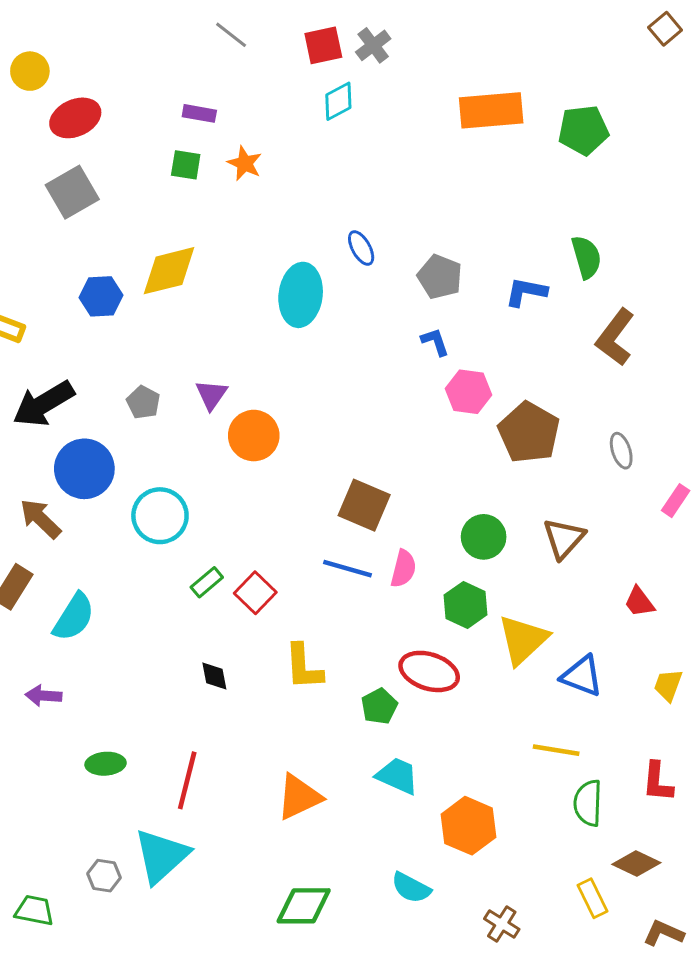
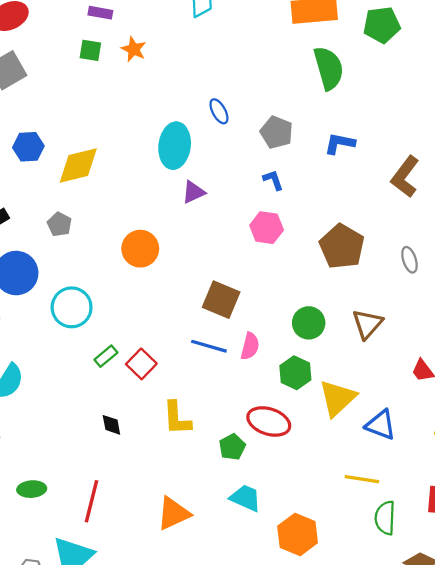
green semicircle: (586, 257) -> (329, 68), moved, size x1.4
yellow diamond: (169, 271) -> (78, 166), moved
pink hexagon: (468, 392) -> (267, 228), moved
purple triangle: (211, 395) -> (193, 192), moved, turned 30

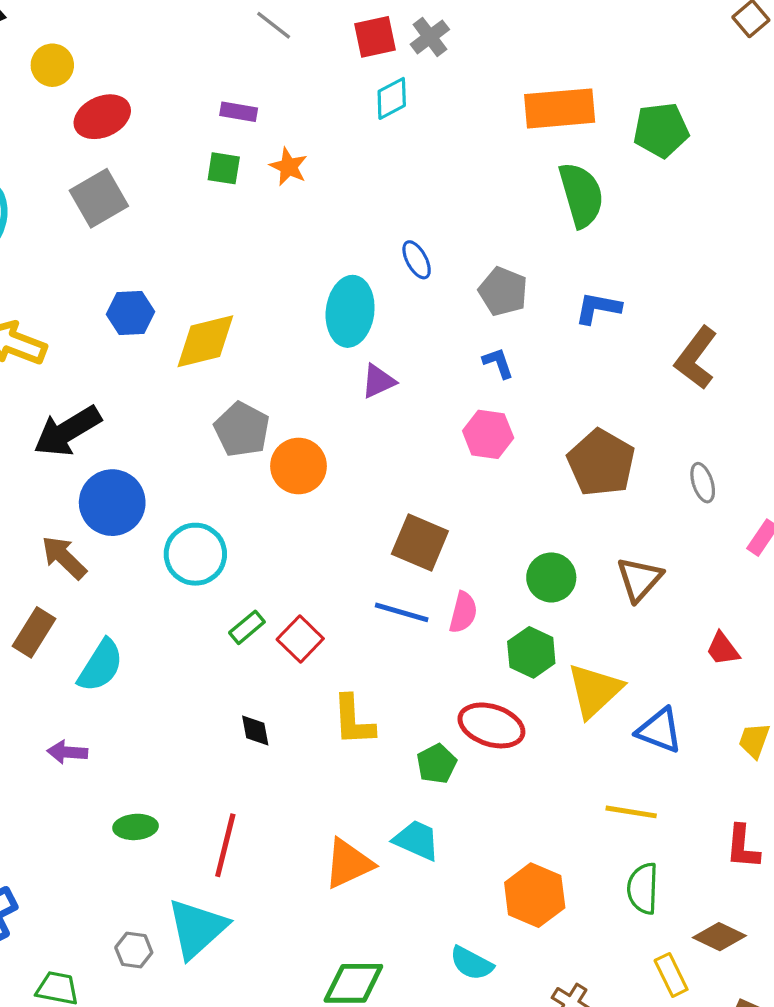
gray pentagon: (59, 224) -> (242, 429), moved, size x1.5
cyan trapezoid: (246, 498) -> (417, 840), moved
green semicircle: (385, 518) -> (643, 888), moved

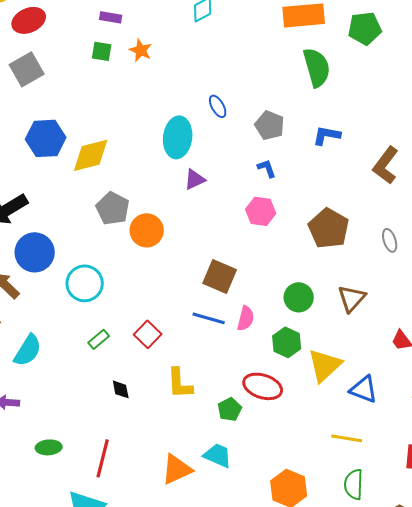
blue hexagon: (131, 313) -> (46, 138), size x1.4
green rectangle: (247, 627) -> (99, 339), moved

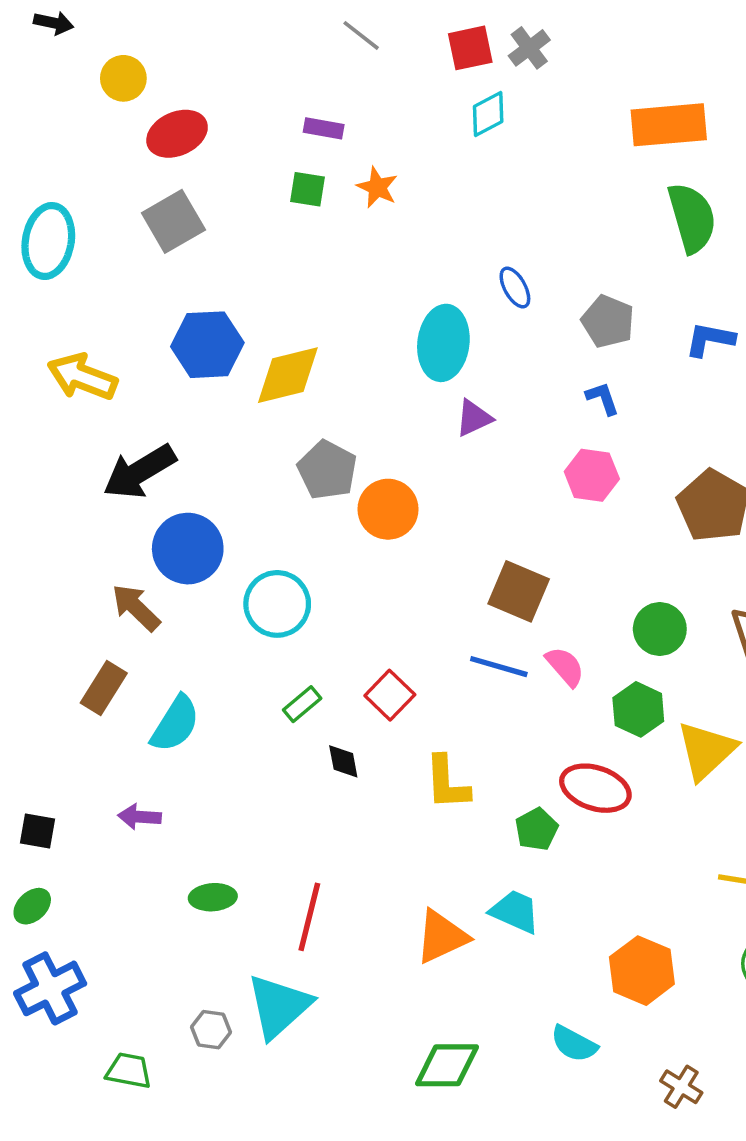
pink semicircle: (246, 318) -> (565, 667), turned -55
black diamond: (121, 389) -> (343, 761), moved

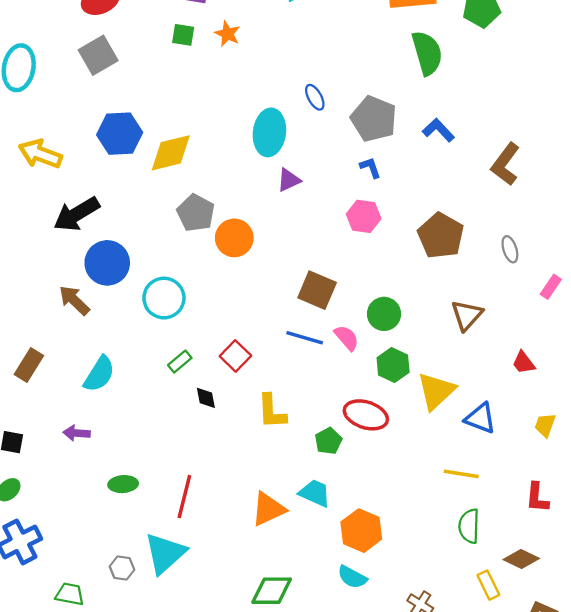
gray pentagon: (608, 321) -> (374, 119), size x1.4
blue L-shape: (710, 339) -> (438, 130), turned 36
green circle: (660, 629) -> (384, 314), moved
brown rectangle: (104, 688) -> (29, 365), moved
orange hexagon: (642, 971) -> (361, 531), moved

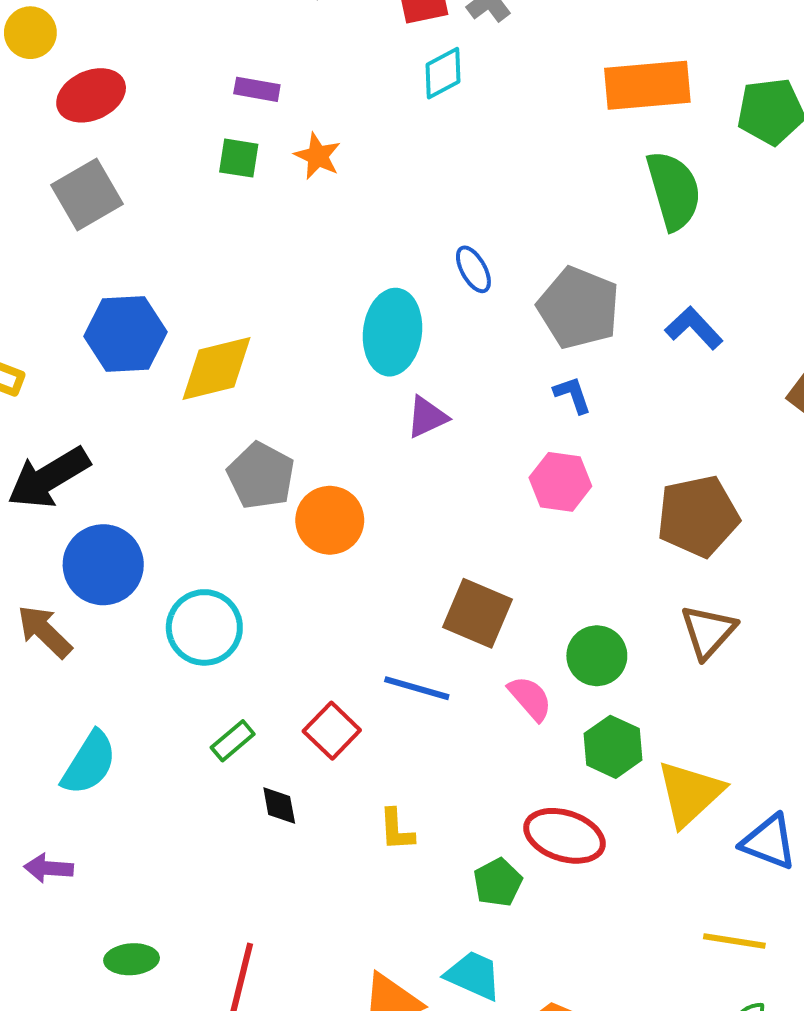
brown pentagon: (441, 236) -> (698, 516), turned 30
brown triangle: (467, 315) -> (708, 631), moved
blue line: (305, 338) -> (417, 688), moved
yellow L-shape: (272, 411) -> (397, 830), size x0.7

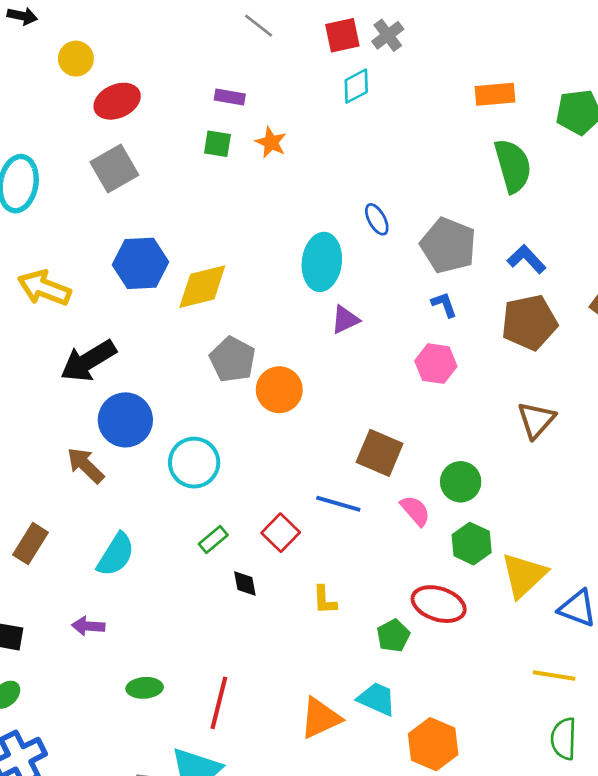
orange rectangle: (647, 85) -> (495, 94), size x0.7
brown pentagon: (698, 516) -> (529, 322), moved
brown triangle: (708, 631) -> (536, 420), moved

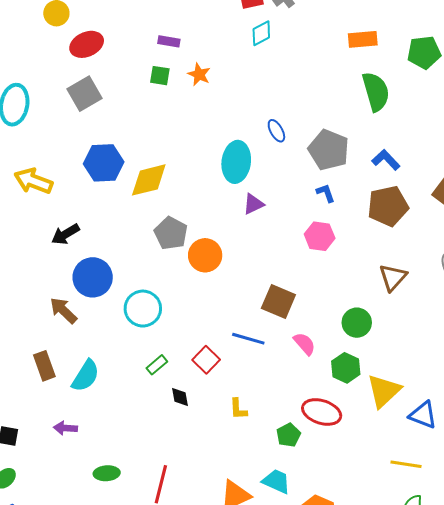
black arrow: (88, 361) -> (65, 234), size x0.7
green circle: (461, 482) -> (357, 323), moved
brown rectangle: (31, 544) -> (44, 366), moved, turned -52

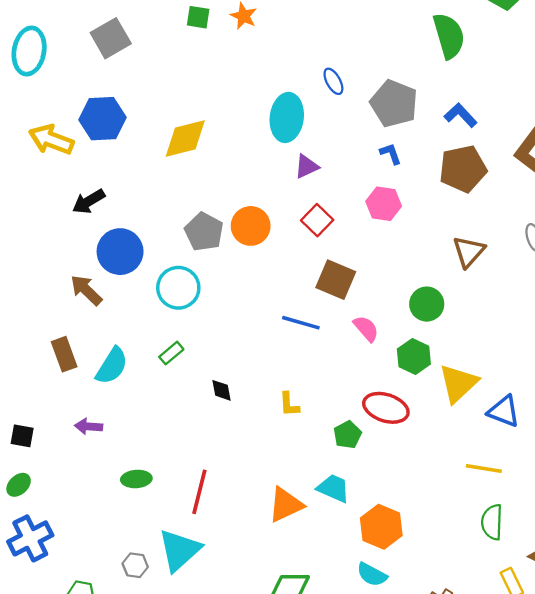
blue hexagon: (104, 163) -> (103, 119), moved
gray pentagon: (171, 233) -> (204, 232), moved
red square: (206, 360) -> (317, 220), moved
green rectangle: (157, 365) -> (171, 353), moved

